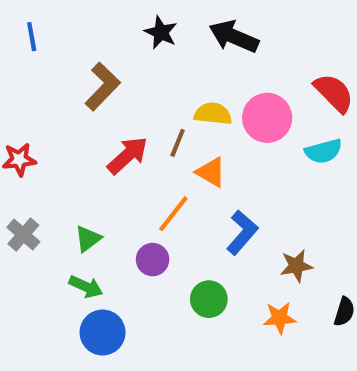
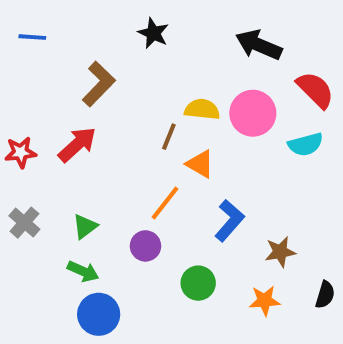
blue line: (32, 37) -> (32, 37), turned -76
black arrow: (234, 37) -> (259, 45), moved
red arrow: (128, 155) -> (77, 144), moved

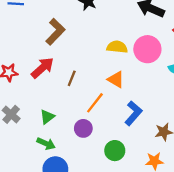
brown line: (169, 137) -> (72, 78), moved

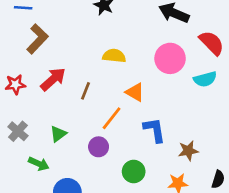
brown L-shape: (55, 32) -> (37, 39), moved
yellow semicircle: (117, 47) -> (114, 56), moved
blue L-shape: (133, 113) -> (154, 130), turned -50
green arrow: (46, 144) -> (39, 164), moved

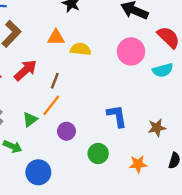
orange triangle: (135, 92) -> (56, 37), moved, turned -30
orange line: (112, 118) -> (51, 105), moved
brown star: (188, 151) -> (157, 128), moved

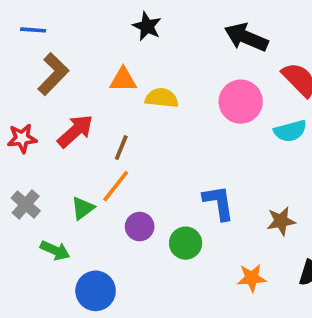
green circle: (98, 153) -> (186, 243), moved

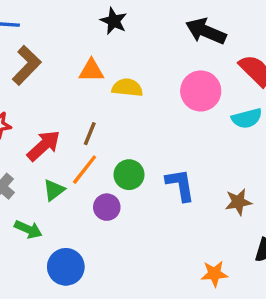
red arrow: (75, 131) -> (44, 146), moved
green circle: (186, 243) -> (129, 175), moved
orange star: (252, 278) -> (214, 274), moved

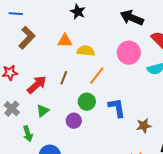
orange line: (85, 170) -> (97, 76), moved
brown star: (238, 202) -> (144, 126), moved
green arrow: (28, 229) -> (28, 134), turned 49

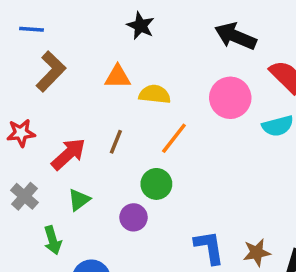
blue L-shape: (117, 108) -> (209, 247), moved
brown star: (144, 126) -> (257, 253), moved

